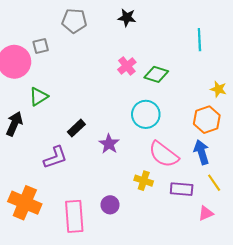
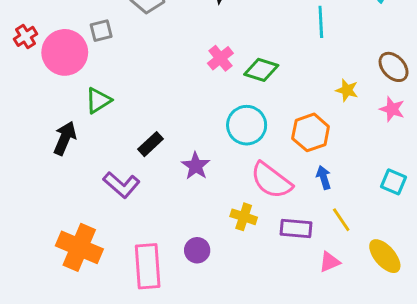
orange hexagon: (207, 120) -> (311, 132), moved
blue arrow: (202, 152) -> (324, 178), size x0.7
purple L-shape: (55, 157) -> (121, 185), turned 60

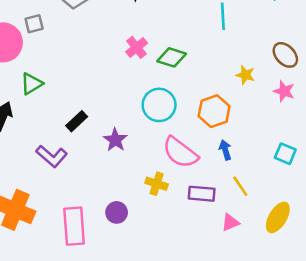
yellow ellipse: (385, 256) -> (278, 217), turned 72

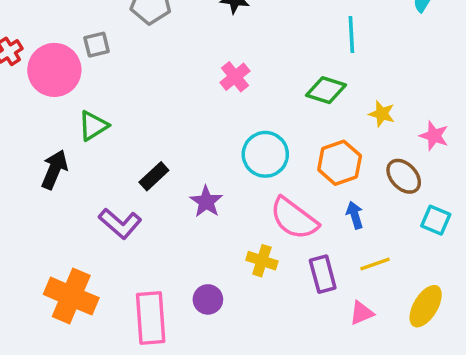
brown ellipse: (285, 55) -> (404, 176), moved
green diamond: (172, 57) -> (326, 90), moved
yellow line: (240, 186) -> (375, 264), turned -75
purple rectangle: (202, 194) -> (323, 274), turned 70

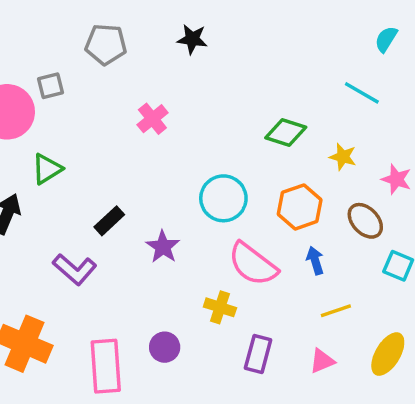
cyan line: (351, 35) -> (362, 93), moved, turned -57
pink cross: (235, 77) -> (152, 119), moved
purple rectangle: (323, 274) -> (258, 354), moved, turned 30

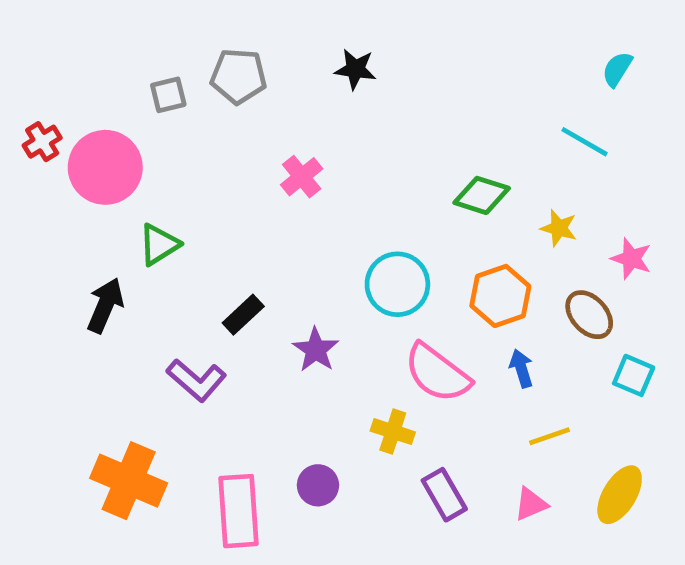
gray square: (50, 86) -> (168, 95), moved
purple rectangle: (258, 354) -> (444, 495), turned -45

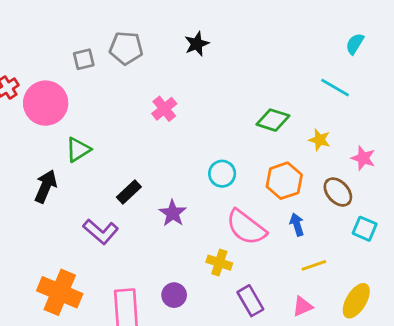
black star: (355, 69) -> (197, 44), turned -30
cyan circle: (397, 284) -> (222, 174), size x0.7

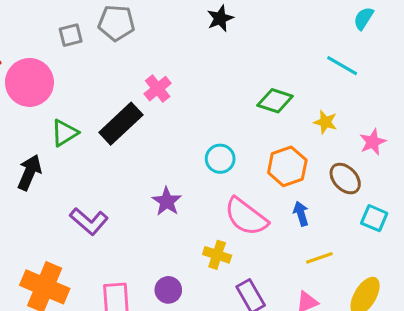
black star: (197, 44) -> (220, 18), moved
pink star: (363, 158) -> (373, 142), turned 30
black rectangle: (129, 192) -> (121, 124), moved, size x1.6

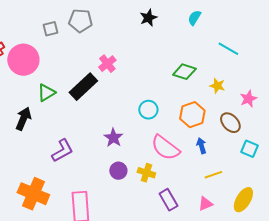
cyan semicircle: (364, 18) -> (194, 18), moved
purple L-shape: (89, 221) -> (62, 151), turned -70
purple circle: (168, 290) -> (118, 171), moved

